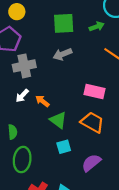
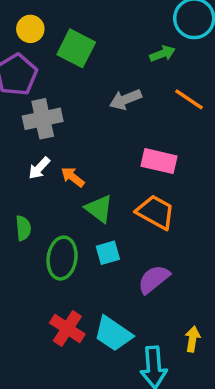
green square: (64, 23) -> (76, 48), moved, turned 30
gray arrow: (63, 54) -> (125, 99), moved
green ellipse: (22, 160) -> (62, 258), moved

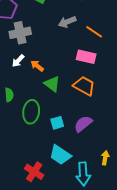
orange line: (189, 99) -> (94, 32), moved
cyan square: (108, 253) -> (57, 123), moved
red cross: (67, 329) -> (34, 172), moved

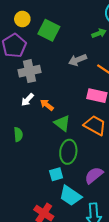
green ellipse: (31, 112) -> (68, 152), moved
cyan square: (57, 123) -> (56, 174), moved
purple semicircle: (83, 124) -> (94, 175), moved

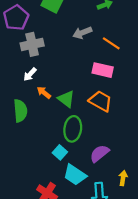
orange arrow: (47, 105) -> (44, 93), moved
green semicircle: (18, 134) -> (20, 111), size x1.5
cyan square: (56, 174) -> (60, 152), turned -32

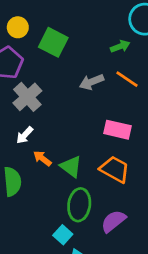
orange line: (111, 43) -> (127, 79), moved
gray cross: (32, 44) -> (27, 97), turned -30
purple semicircle: (99, 153) -> (113, 221), moved

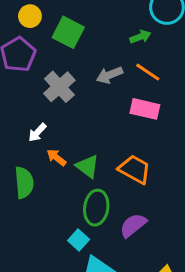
gray cross: (27, 97) -> (59, 87), moved
pink rectangle: (117, 130) -> (145, 109), moved

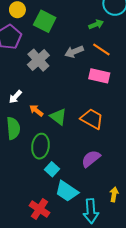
white arrow: (37, 132) -> (15, 97), moved
green ellipse: (96, 208) -> (40, 146), moved

